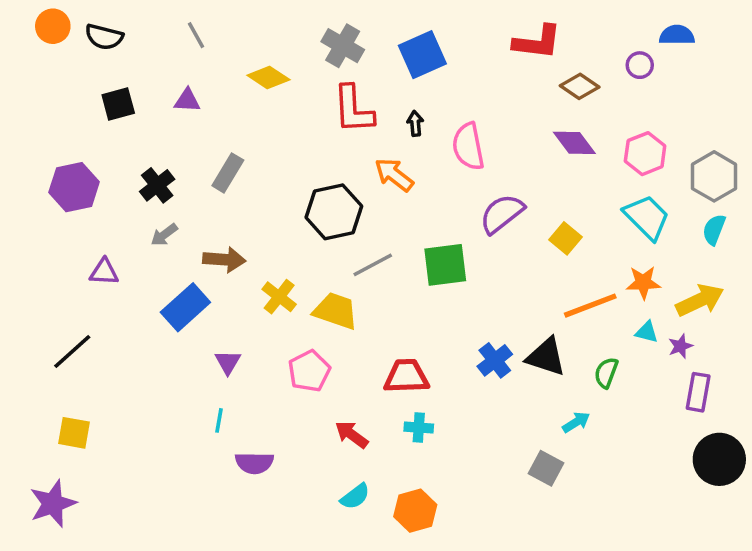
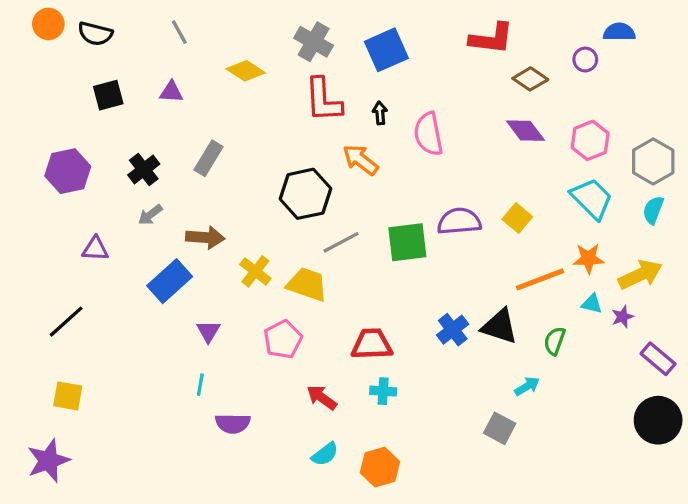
purple semicircle: (502, 214) -> (459, 221), moved, turned 33
purple rectangle: (698, 392) -> (658, 359), moved, turned -60

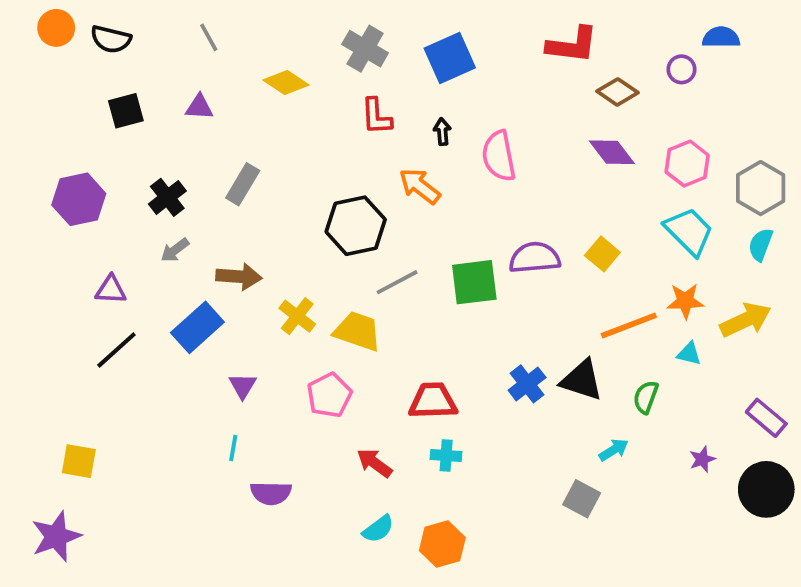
red L-shape: (323, 100) -> (376, 116), size x0.7
purple star: (622, 317) -> (702, 459), moved
black line: (66, 322) -> (116, 350), moved

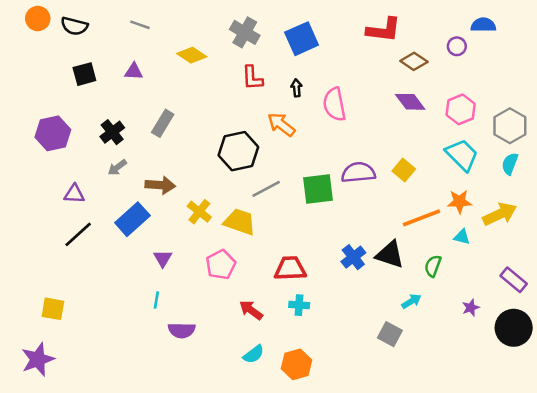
gray line: (209, 37) -> (140, 25), turned -42

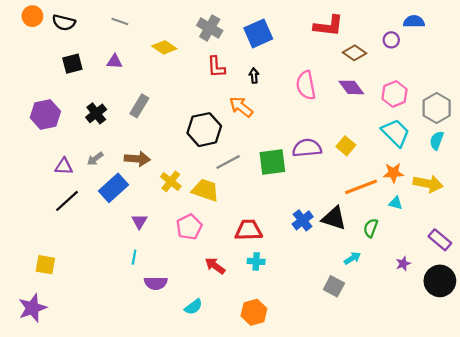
pink semicircle: (334, 104) -> (306, 85), moved
gray arrow: (117, 167) -> (95, 159), moved
yellow arrow: (500, 214) -> (428, 184), turned 36
cyan semicircle: (254, 354) -> (193, 307), moved

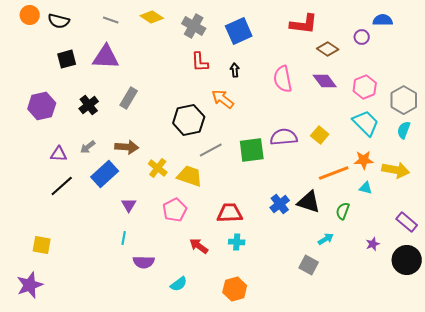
yellow diamond: (164, 47) -> (152, 17), moved
purple triangle: (115, 62) -> (106, 57), size x1.8

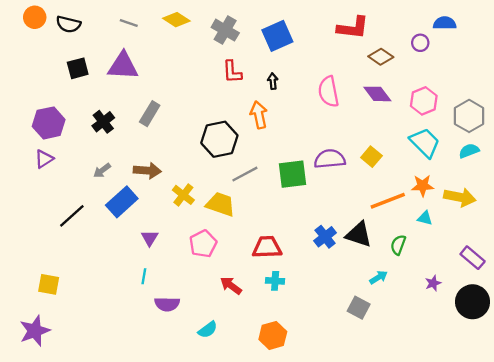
orange arrow: (223, 99) -> (259, 115), turned 40
cyan semicircle: (404, 130) -> (469, 151), turned 48
purple triangle: (59, 154) -> (44, 159), moved, turned -36

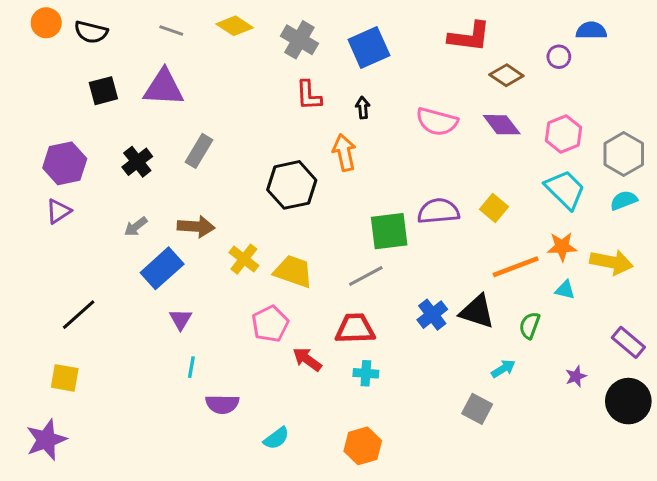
pink semicircle: (329, 92) -> (437, 122), turned -64
gray line: (245, 174) -> (366, 276), moved
black line: (72, 216) -> (79, 315), moved
purple triangle: (150, 238) -> (181, 319), moved
red arrow: (231, 286) -> (307, 359), moved

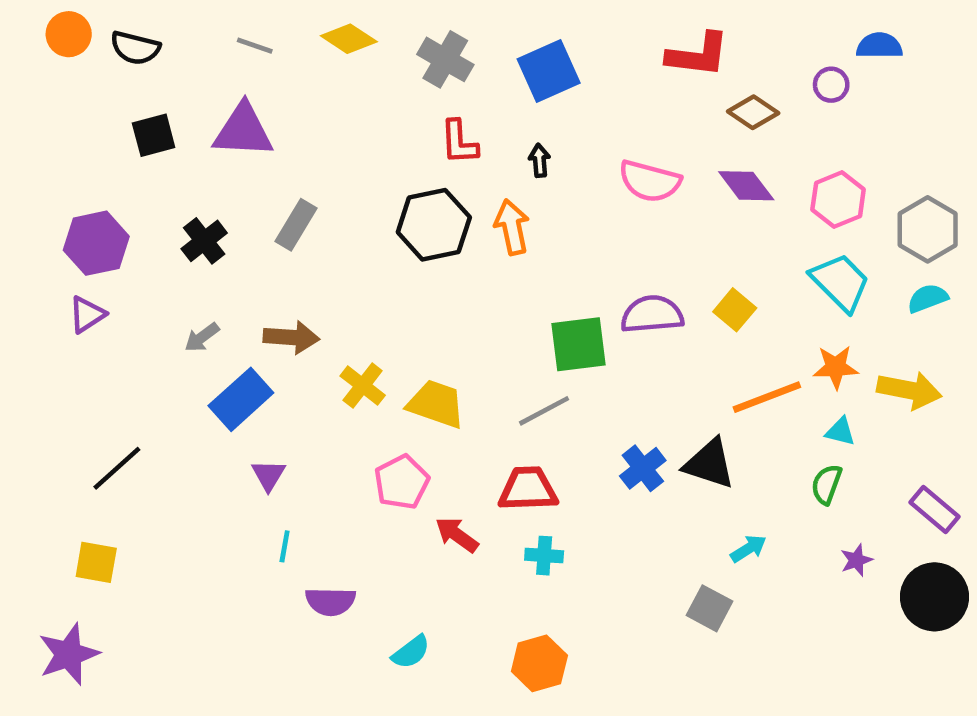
black hexagon: (292, 185) -> (434, 225), moved
green semicircle: (530, 325) -> (827, 484), moved

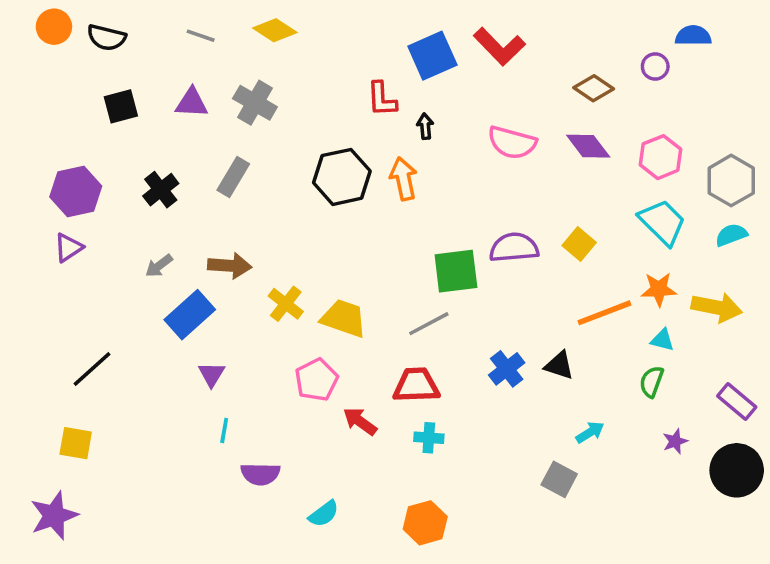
red L-shape: (698, 55) -> (499, 47), moved, turned 39
gray cross: (445, 59) -> (255, 103), moved
purple triangle: (243, 131) -> (192, 103), size x0.7
red L-shape: (459, 142) -> (382, 99), moved
black triangle: (709, 464) -> (559, 365), size x0.7

